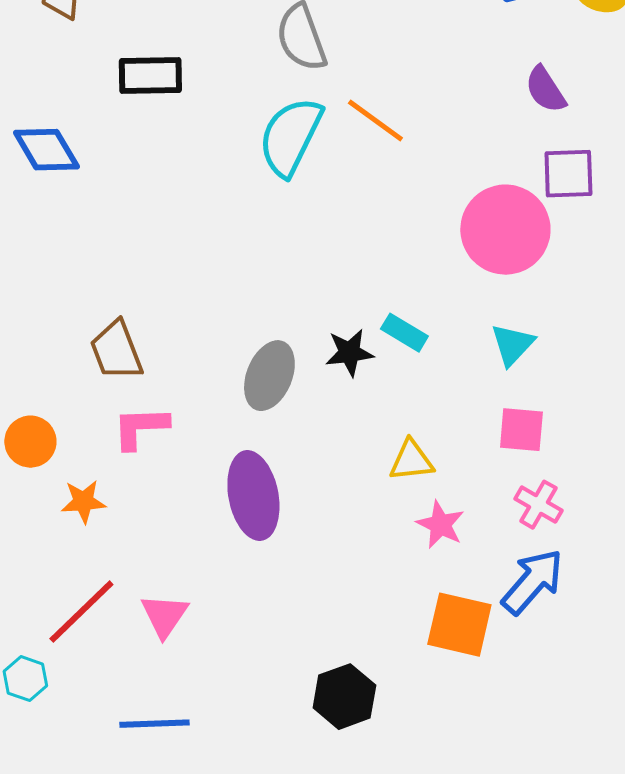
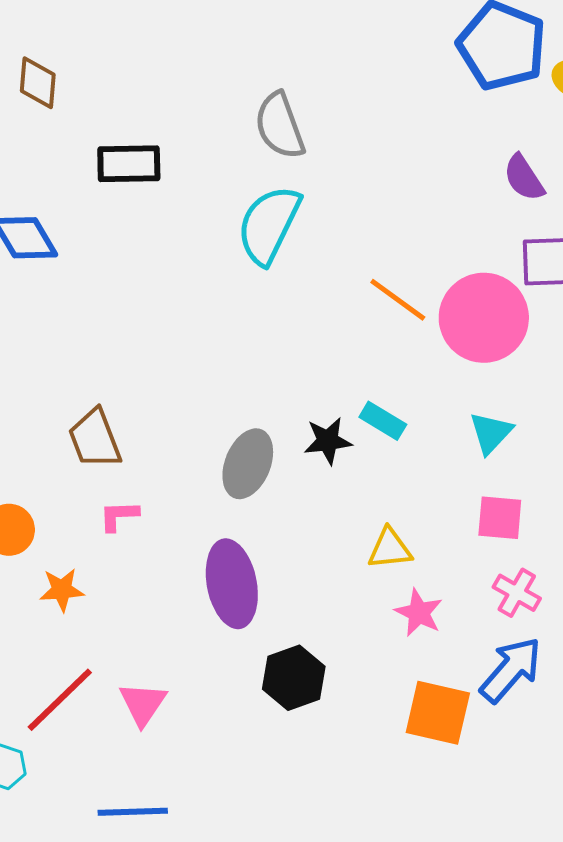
orange line: (375, 121) -> (398, 300), moved
pink L-shape: (140, 428) -> (119, 516), size x0.7
black hexagon: (344, 697) -> (294, 678), moved

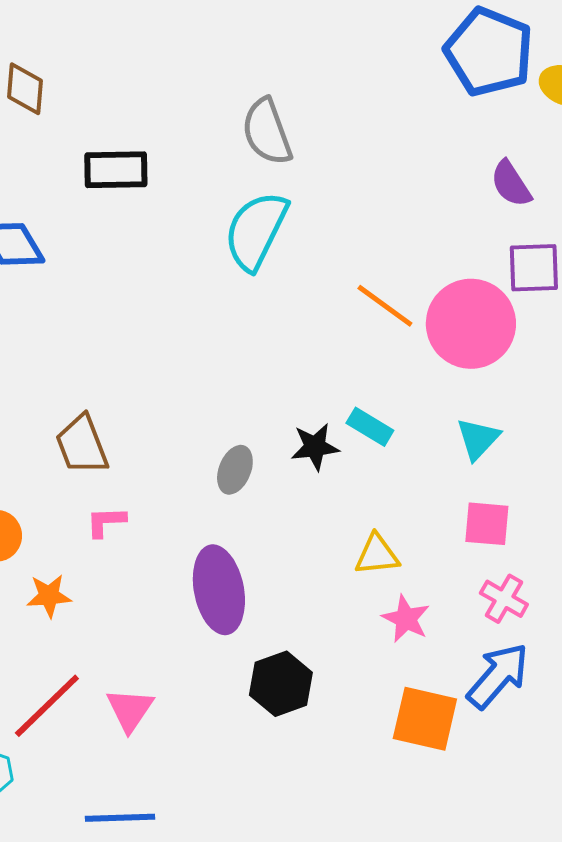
gray ellipse: (248, 464) -> (235, 470), size x0.7

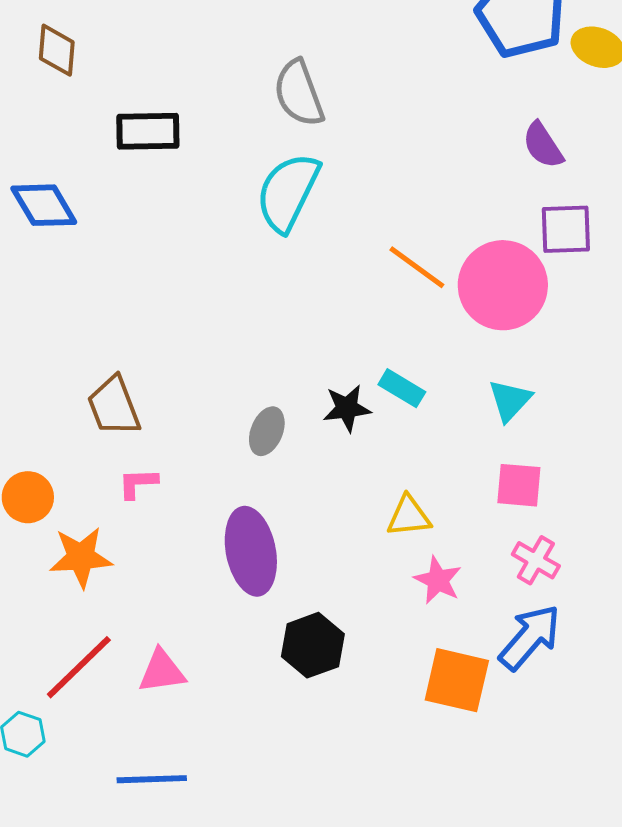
orange star: (49, 596) -> (81, 557), size x1.4
pink triangle: (130, 710) -> (162, 671), turned 48

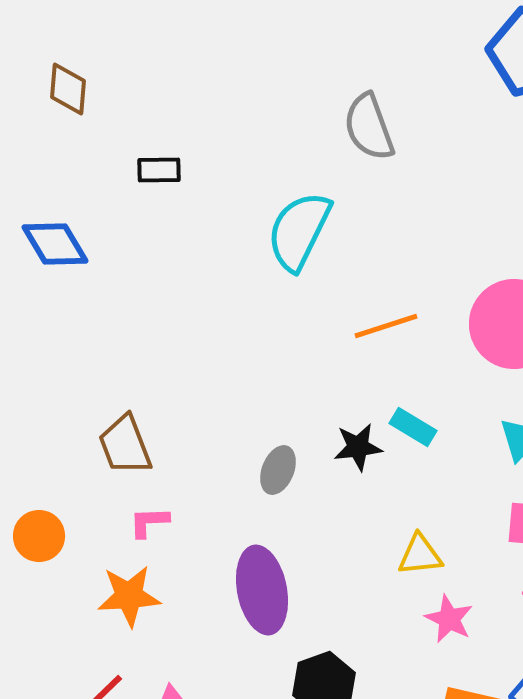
gray semicircle: (299, 93) -> (369, 127), moved
black rectangle: (148, 131) -> (159, 170), size x0.7
orange line: (417, 267) -> (386, 326), moved, turned -54
orange star: (81, 557) -> (129, 596), moved

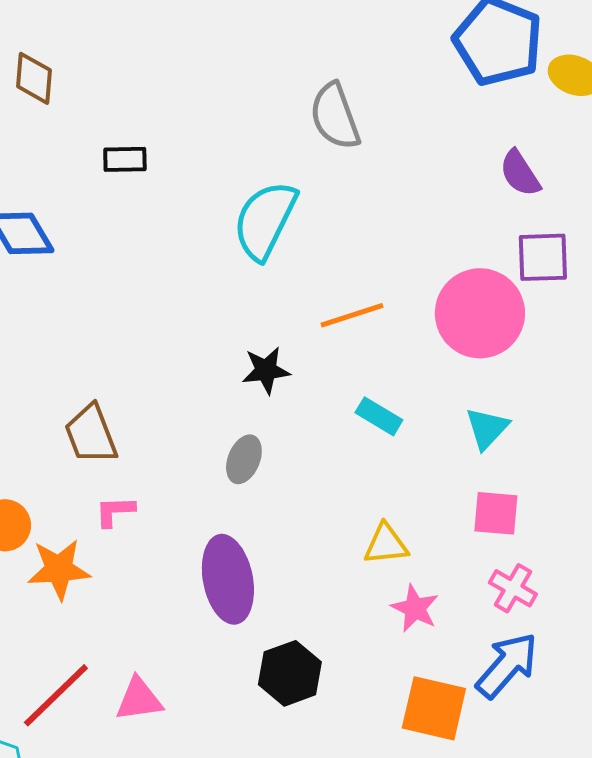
black star: (358, 447) -> (266, 370), moved
orange star: (129, 596) -> (59, 569), moved

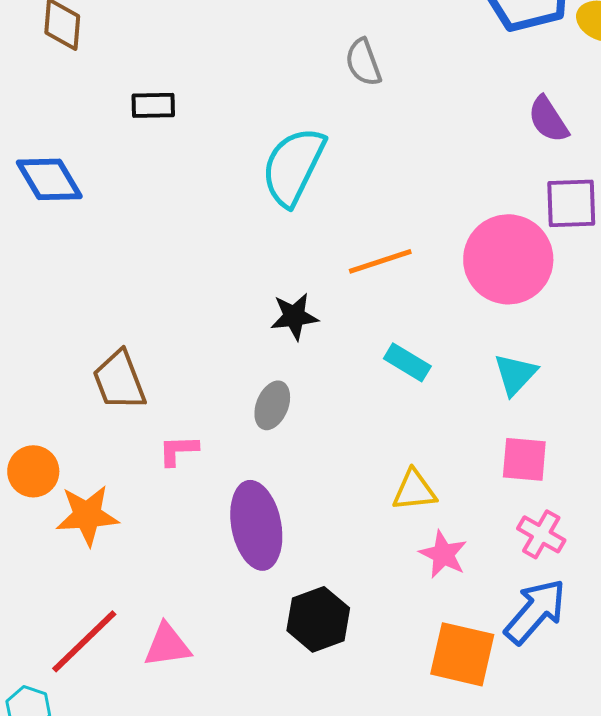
gray semicircle: (335, 116) -> (363, 62), size x0.7
pink L-shape: (115, 511) -> (178, 450), moved

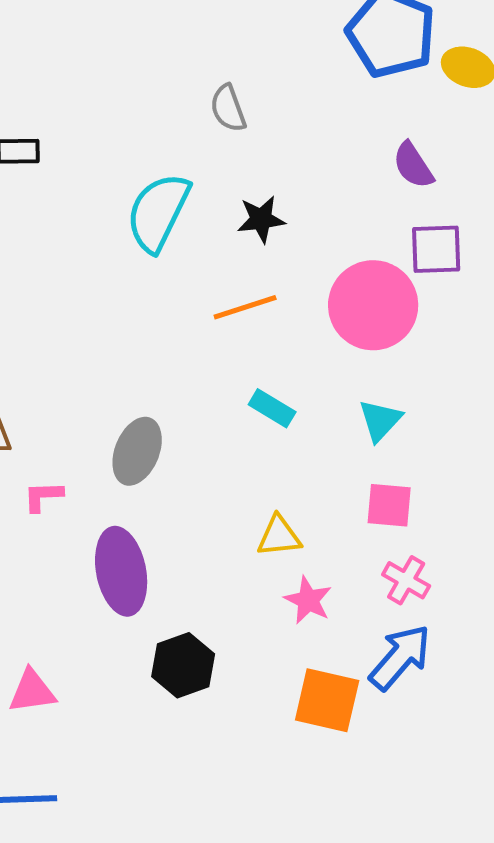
black star: (294, 316) -> (261, 219), moved
gray ellipse: (272, 405) -> (137, 451), size x1.4

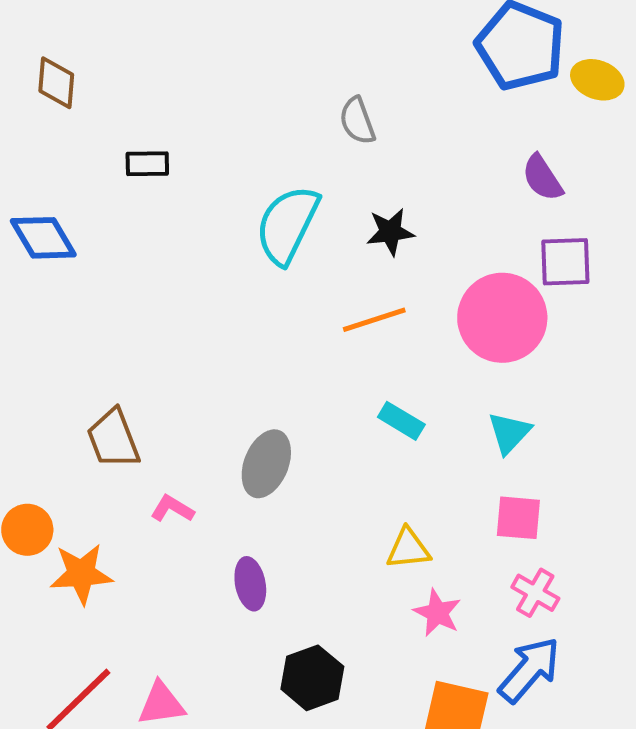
pink L-shape: (43, 496) -> (172, 509), turned 33
purple ellipse: (121, 571) -> (250, 584), size x0.6

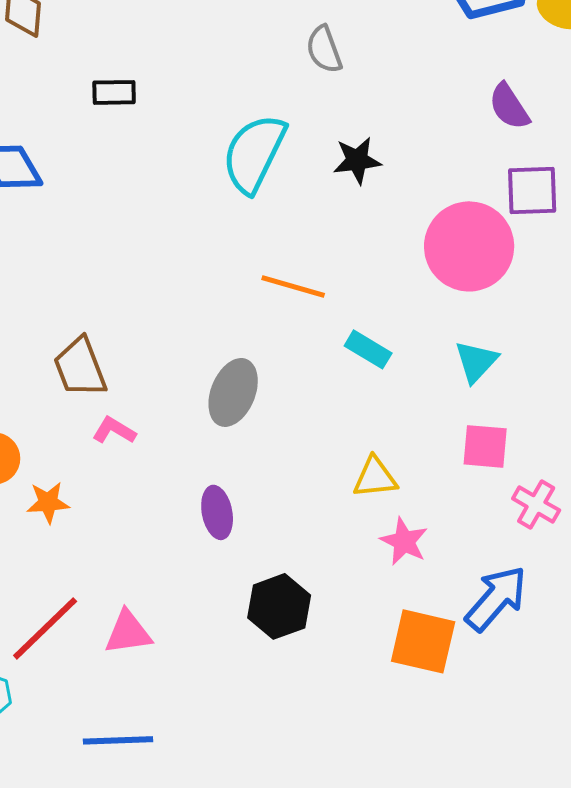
orange line: (374, 320) -> (293, 286), moved, turned 34
pink L-shape: (172, 509) -> (114, 430), moved
orange star: (81, 574) -> (48, 502), size x0.7
pink cross: (535, 593) -> (536, 504), moved

